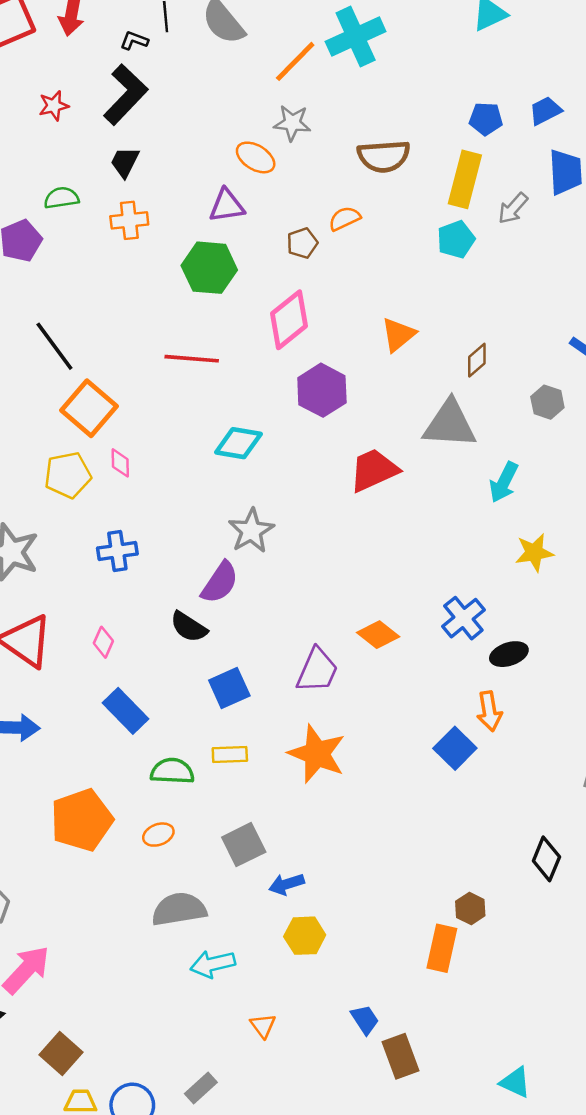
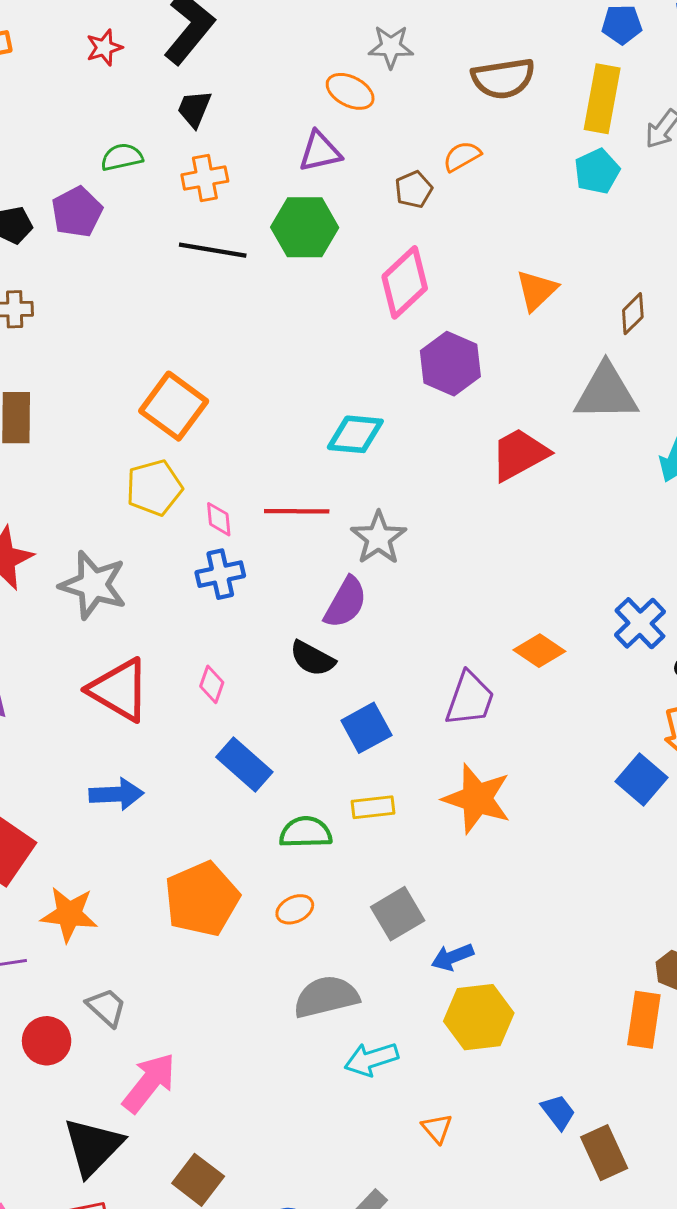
black line: (54, 346) -> (213, 250), moved, turned -40
red line: (192, 359) -> (297, 511), moved
pink diamond: (120, 463) -> (219, 519), moved
yellow hexagon: (305, 936) -> (479, 1017), size x1.4

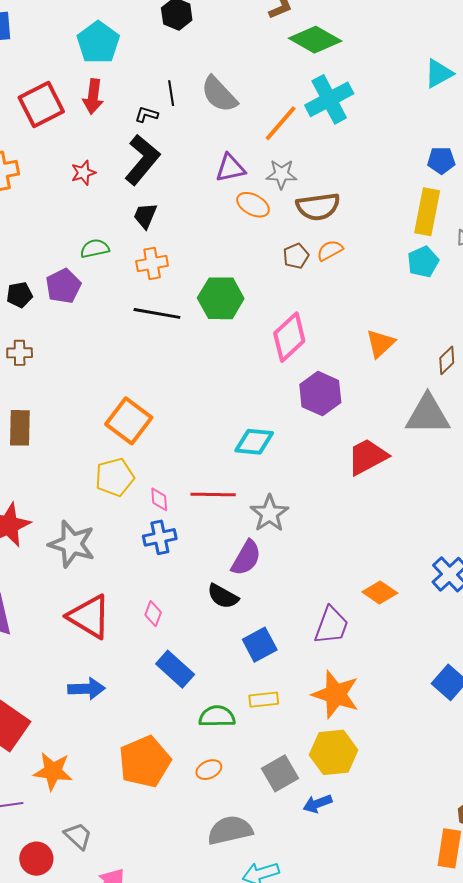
brown semicircle: (503, 78) -> (318, 207), moved
purple triangle: (320, 152) -> (230, 168), moved
brown pentagon: (414, 189) -> (296, 256), moved
yellow hexagon: (479, 1017) -> (334, 752), moved

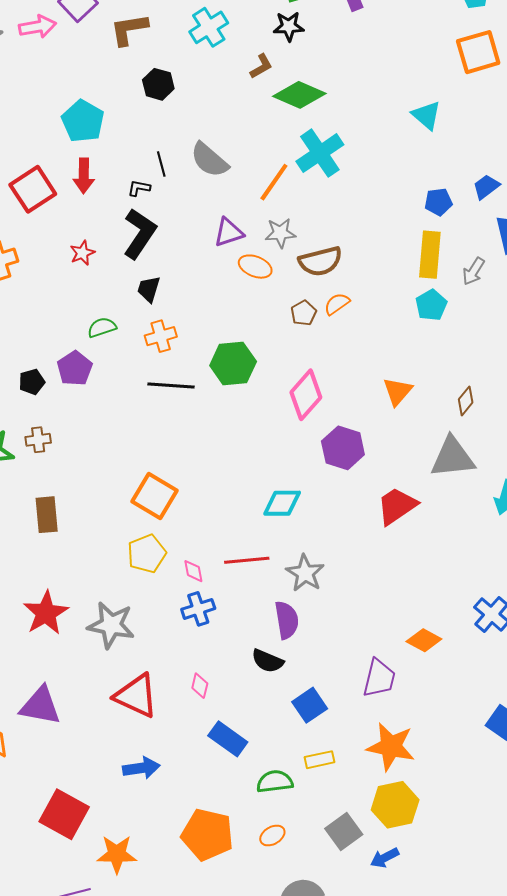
cyan triangle: (439, 73) -> (426, 115), turned -44
purple semicircle: (246, 558) -> (287, 620), turned -33
orange pentagon: (145, 762) -> (207, 835), turned -30

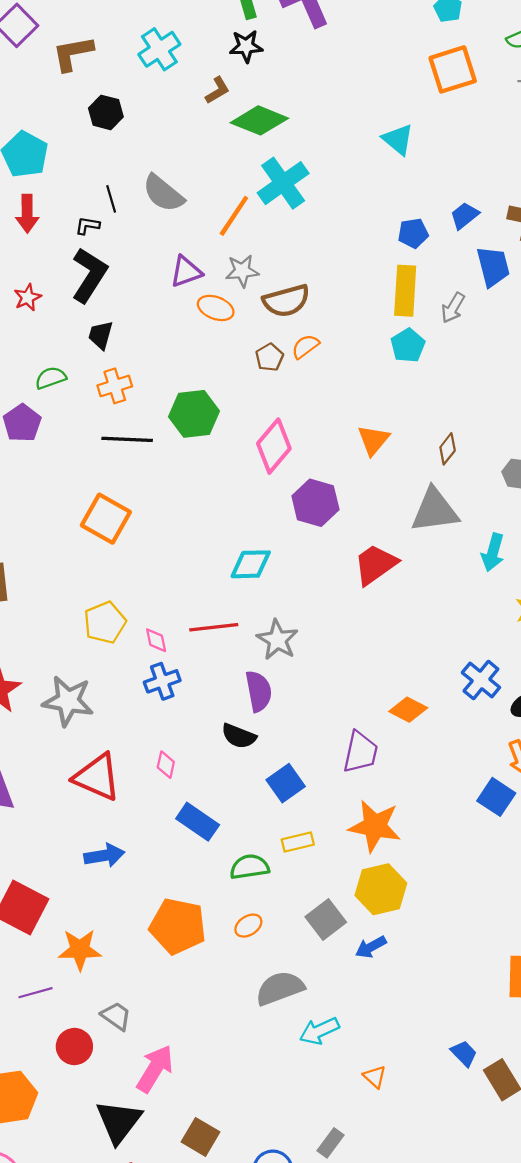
orange square: (155, 496) -> (106, 519), moved

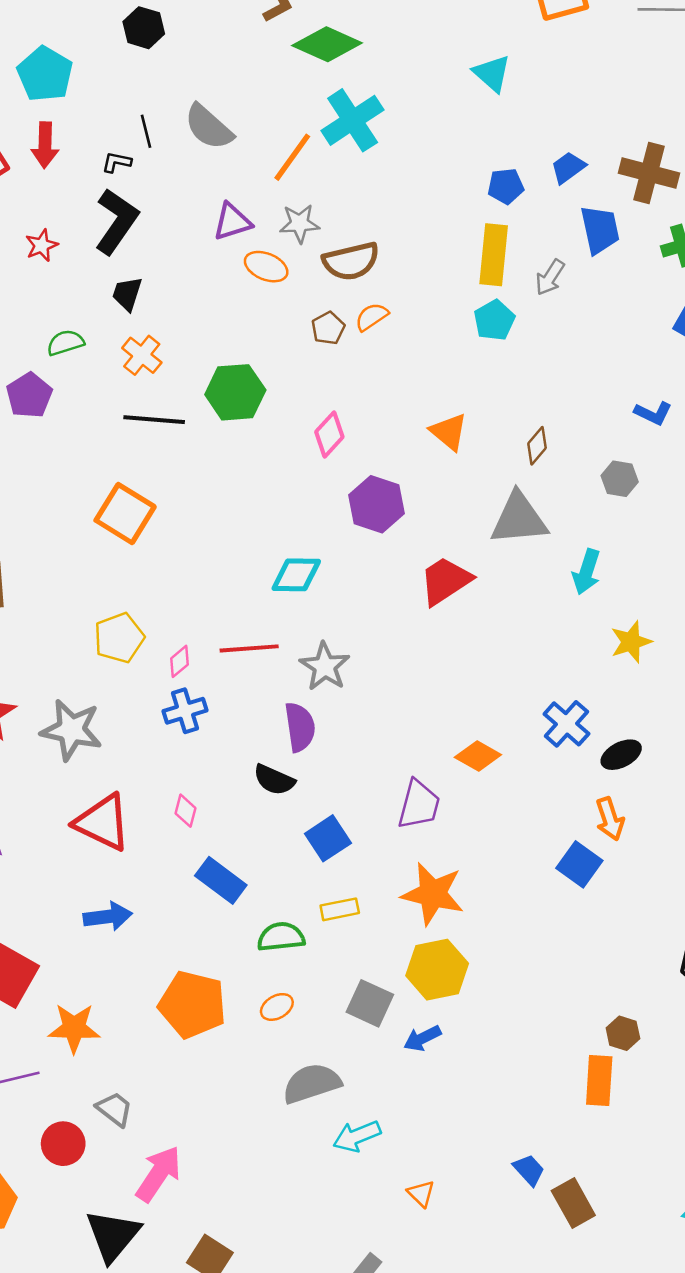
orange cross: (115, 386) -> (142, 355), turned -36
orange triangle: (373, 440) -> (449, 432), turned -32
pink diamond: (274, 446) -> (329, 434), size x0.7
pink diamond: (156, 640) -> (180, 661), turned 60
gray square: (326, 920) -> (370, 1003), turned -30

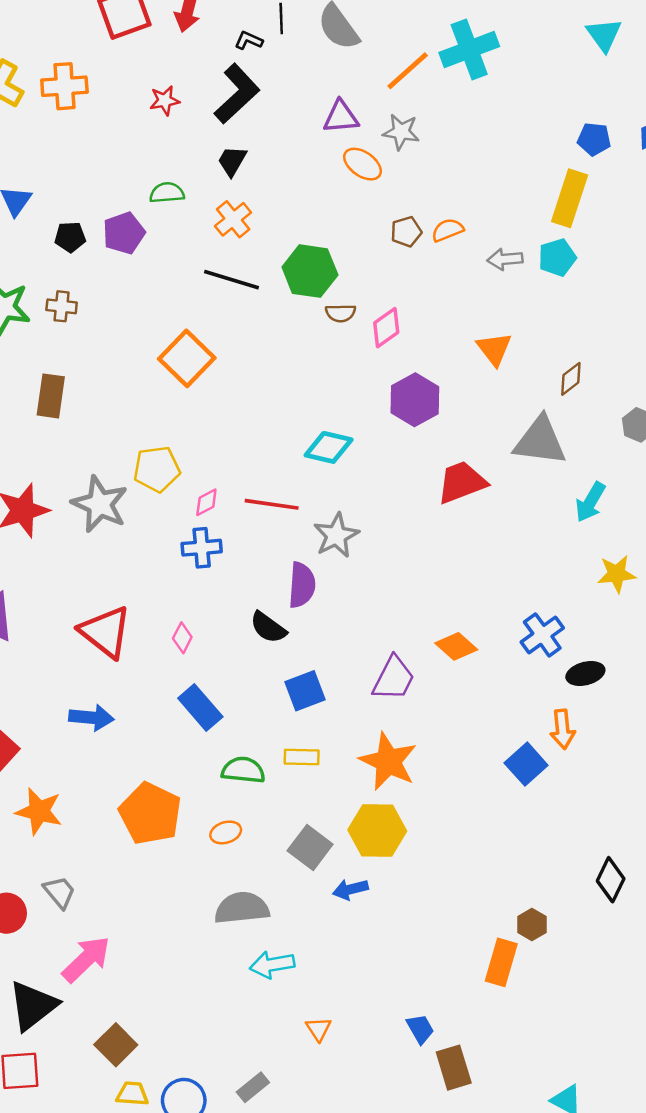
brown semicircle: (351, 261) -> (341, 313), moved, size x0.6
gray arrow: (550, 277) -> (505, 259), moved, turned 40
gray star: (71, 730) -> (100, 504), moved

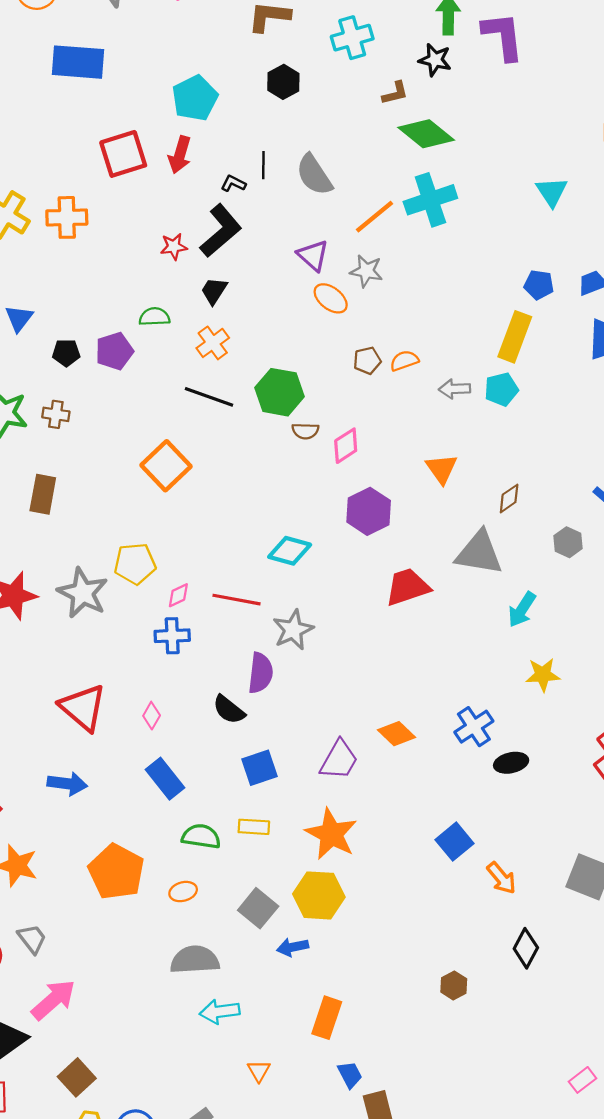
red star: (165, 101) -> (174, 247), moved
purple triangle: (341, 117) -> (313, 255), turned 44
orange arrow: (563, 729) -> (501, 878), moved, turned -36
orange rectangle: (501, 962) -> (327, 1018), moved

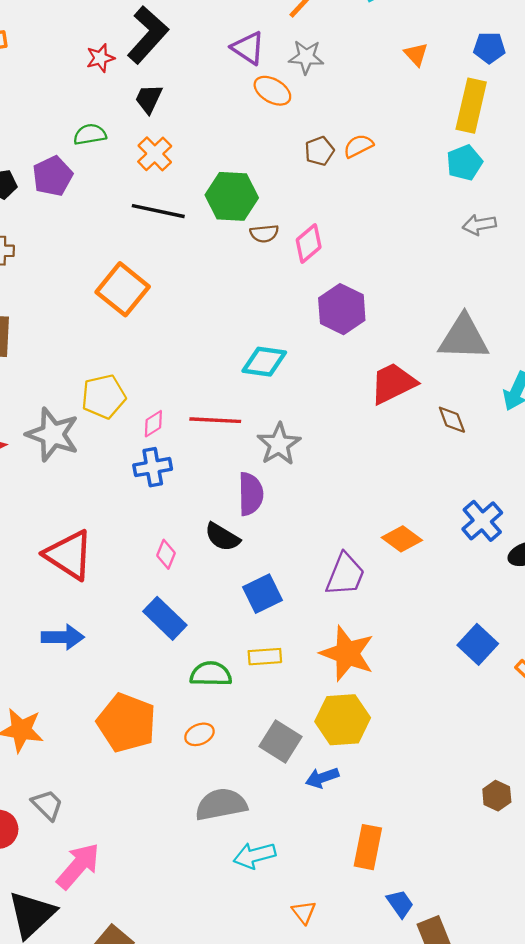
gray arrow: (455, 389) -> (479, 225), moved
orange triangle: (442, 469) -> (416, 54), moved, size x0.7
brown diamond: (509, 498) -> (452, 420), moved, turned -68
pink diamond: (152, 716) -> (166, 554), moved

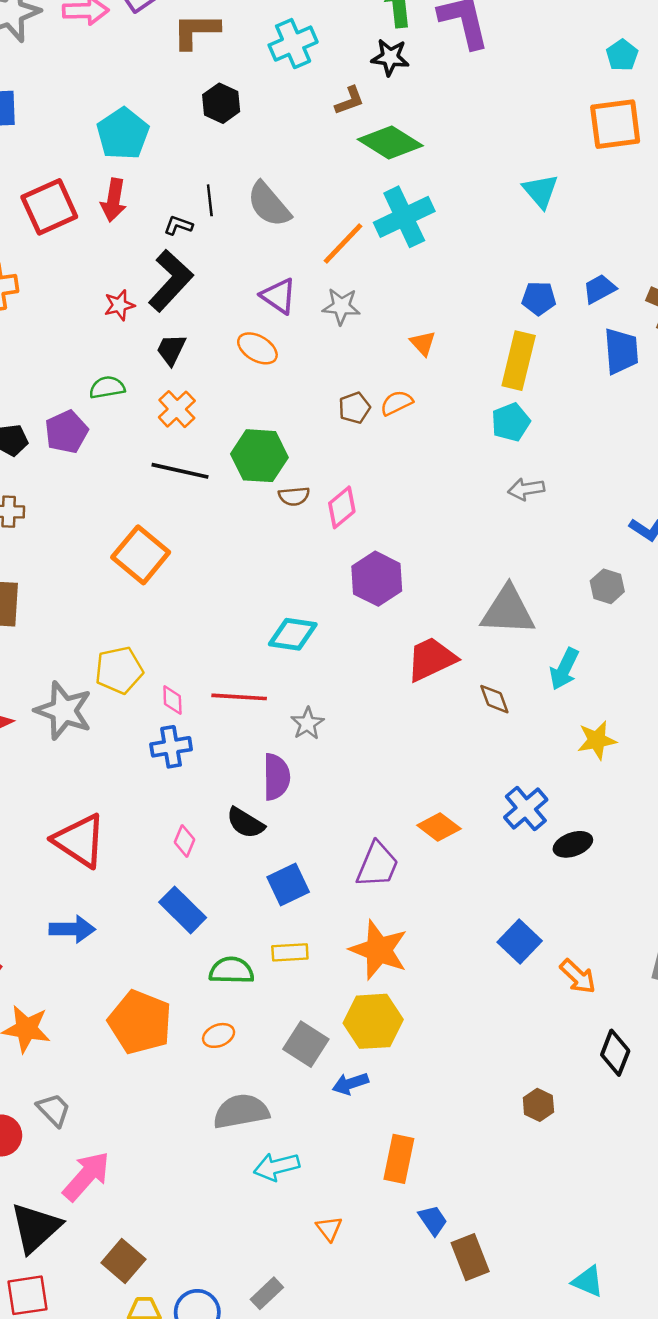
orange triangle: (416, 54) -> (423, 343), moved
orange ellipse: (272, 91) -> (257, 348), moved
pink diamond: (153, 424) -> (172, 700), turned -60
gray star: (279, 444) -> (307, 723), size x0.7

